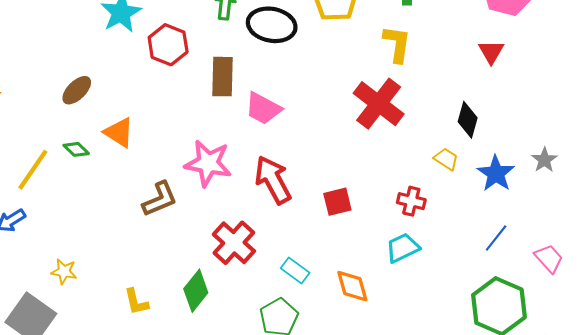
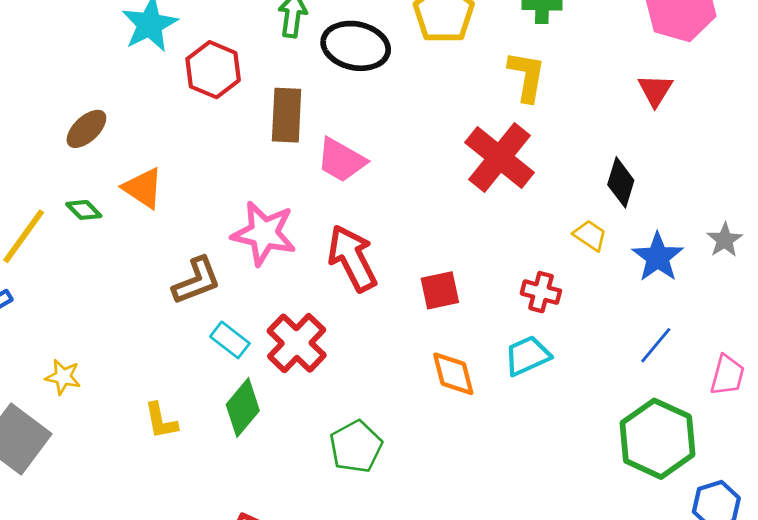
pink trapezoid: (549, 258) -> (727, 375), turned 56
cyan rectangle: (295, 270) -> (230, 340), moved
orange diamond: (352, 286) -> (453, 374), moved

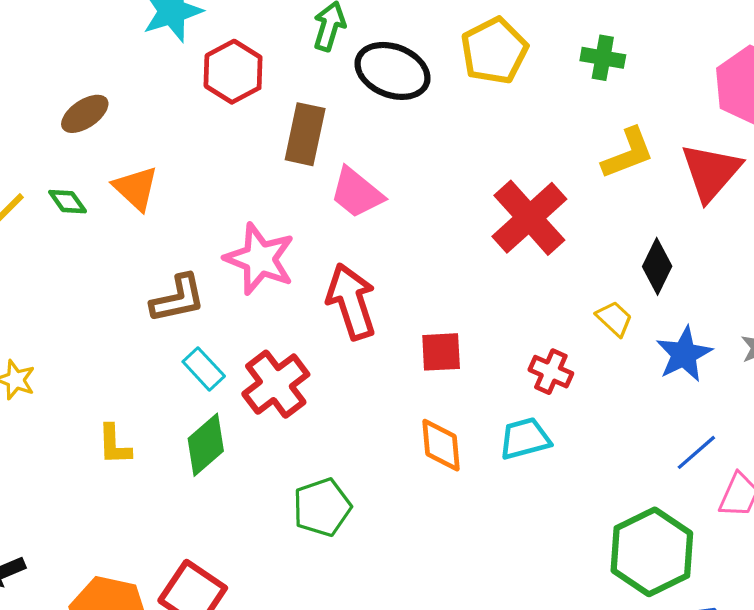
yellow L-shape: (527, 76) -> (628, 153), moved, turned 50
red triangle: (655, 90) -> (711, 172), size x1.6
blue line: (656, 345) -> (696, 452), moved

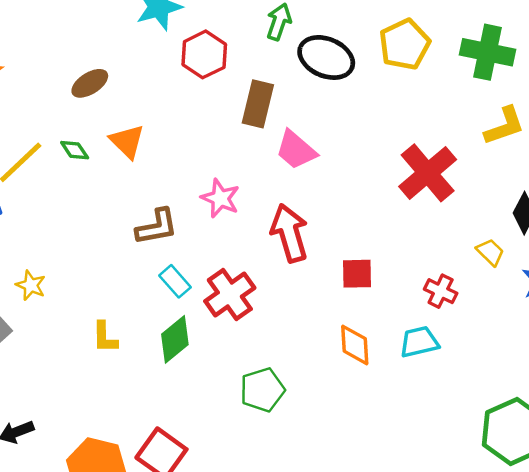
green cross: (603, 58) -> (487, 52), size x1.6
pink star: (260, 259) -> (220, 198), size x0.7

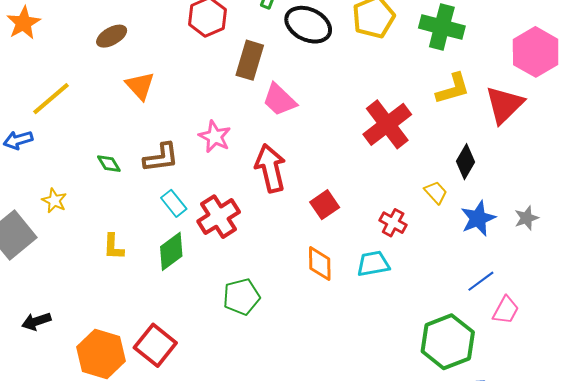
green diamond: (75, 150) -> (109, 164), moved
red square: (357, 274) -> (325, 205), turned -36

